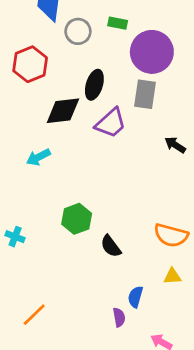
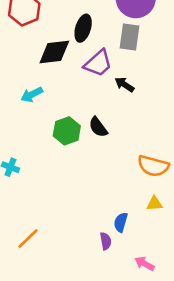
black arrow: (175, 145) -> (124, 85), moved
green hexagon: (77, 219) -> (67, 131), moved
black semicircle: (111, 246) -> (98, 127), moved

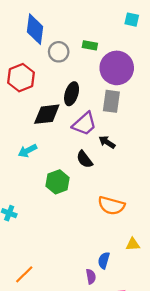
black semicircle: (98, 127) -> (84, 159), moved
orange semicircle: (153, 166) -> (111, 206), moved

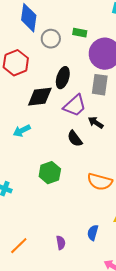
green hexagon: (58, 182) -> (50, 173), moved
purple semicircle: (91, 277) -> (61, 243), moved

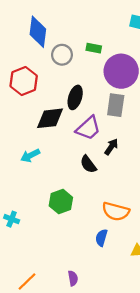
black arrow: (96, 123) -> (111, 147), turned 91
blue semicircle: (93, 233) -> (101, 238), moved

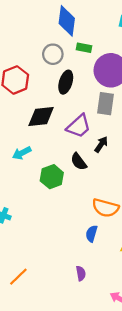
blue diamond: (38, 32) -> (67, 21), moved
black ellipse: (75, 97) -> (66, 82), moved
green hexagon: (61, 202) -> (52, 177), moved
purple semicircle: (73, 278) -> (81, 273), moved

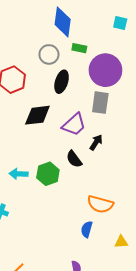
cyan arrow: (22, 153) -> (19, 174), moved, turned 30

